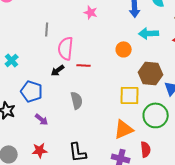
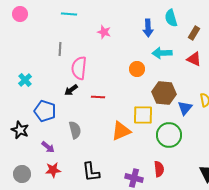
red line: (84, 65) -> (98, 97), moved
gray semicircle: (77, 100) -> (75, 130), moved
purple arrow: (42, 119) -> (48, 147), moved
orange triangle: (124, 129) -> (121, 131), moved

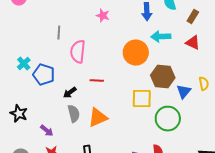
orange circle: (137, 69) -> (136, 53), size x1.6
black arrow: (71, 90) -> (70, 93), moved
blue pentagon: (45, 111) -> (44, 75), moved
orange triangle: (121, 131) -> (98, 118), moved

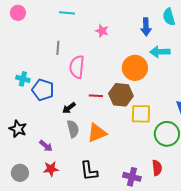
cyan cross: (24, 64) -> (23, 79), turned -32
brown hexagon: (163, 77) -> (121, 95), moved

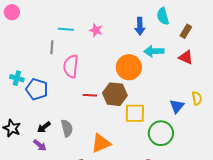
cyan line: (67, 13) -> (66, 29), moved
black arrow: (69, 108) -> (44, 127), moved
orange triangle: (97, 133) -> (101, 143), moved

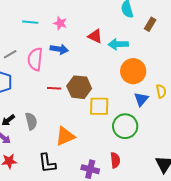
blue arrow: (140, 26) -> (59, 49), moved, turned -78
gray line: (52, 47) -> (10, 54), moved, turned 56
red triangle: (186, 57) -> (95, 36), moved
orange circle: (129, 67) -> (133, 71), moved

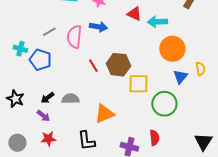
red line: (54, 88) -> (93, 66), turned 56
gray semicircle: (31, 121) -> (70, 99), turned -78

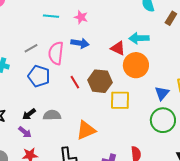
red triangle: (134, 14) -> (118, 48), moved
orange circle: (172, 49) -> (136, 65), moved
blue pentagon: (40, 60) -> (39, 76), moved
green circle: (164, 104) -> (163, 120), moved

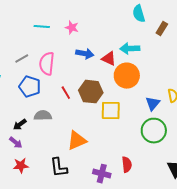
blue arrow: (80, 43) -> (85, 54), moved
gray semicircle: (52, 115) -> (43, 116), moved

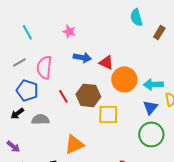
cyan line: (42, 27) -> (27, 32), moved, turned 56
cyan arrow: (130, 49) -> (153, 84), moved
black arrow: (20, 125) -> (17, 113), moved

